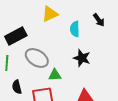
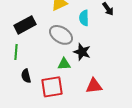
gray ellipse: (37, 58) -> (61, 35), moved
black star: (82, 58) -> (82, 52), moved

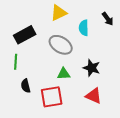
black star: (82, 52) -> (92, 68), moved
red triangle: (94, 86) -> (94, 96), turned 30

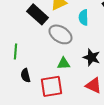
black rectangle: (25, 35) -> (38, 14), moved, turned 70

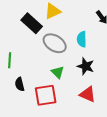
cyan semicircle: (84, 17) -> (82, 39), moved
green triangle: (64, 63) -> (58, 72), turned 48

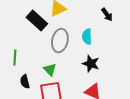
gray ellipse: (55, 43) -> (60, 41), turned 70
green triangle: (58, 72) -> (50, 70), moved

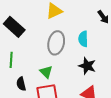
black rectangle: (37, 21) -> (14, 27), moved

